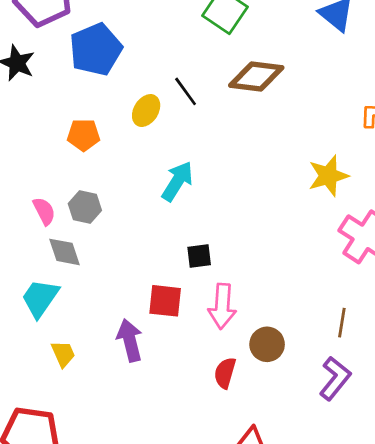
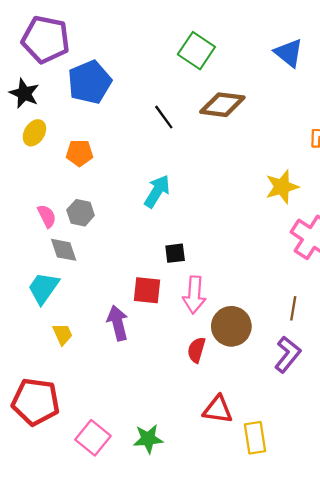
yellow ellipse: (146, 111) -> (34, 133), moved
brown circle: (267, 344) -> (231, 326), size x1.4

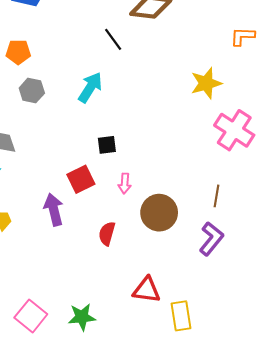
black line: (164, 117) -> (113, 39), moved
gray hexagon: (81, 213) -> (32, 91), moved
red square: (147, 290) -> (81, 179), turned -32
pink arrow: (194, 295) -> (125, 183), size x0.6
red semicircle: (196, 350) -> (107, 234), moved

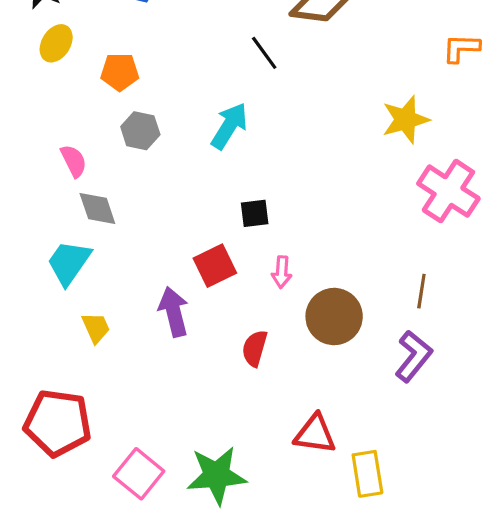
green star: (82, 317) -> (217, 475), size x1.4

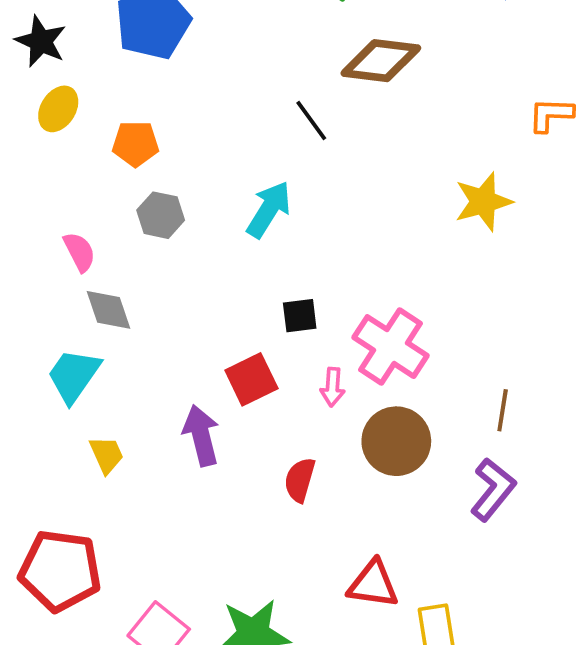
pink cross: (448, 191) -> (391, 347), moved

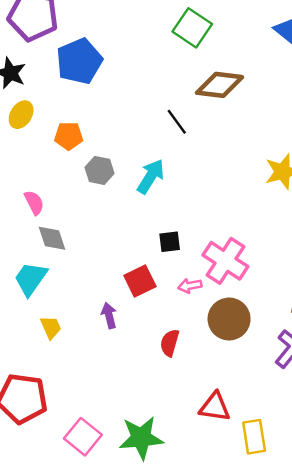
gray hexagon: (161, 215) -> (100, 170), moved
pink arrow: (333, 387) -> (190, 286), turned 75
purple arrow: (201, 435) -> (109, 315), size x0.7

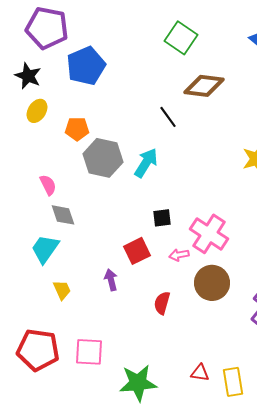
gray hexagon: (100, 170) -> (103, 158), size x1.6
red triangle: (215, 407) -> (200, 373), moved, size x0.7
pink square: (83, 437) -> (89, 352), moved, turned -36

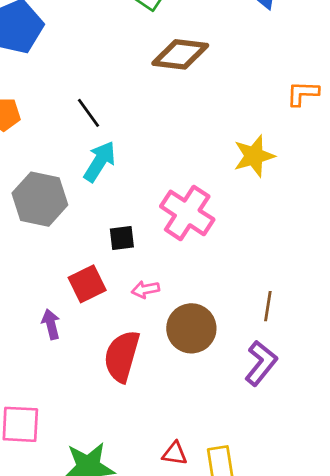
black line: (168, 117) -> (88, 113), moved
gray hexagon: (103, 158) -> (40, 199), moved
pink cross: (209, 234) -> (187, 213), moved
red semicircle: (162, 303) -> (122, 356), size x1.6

